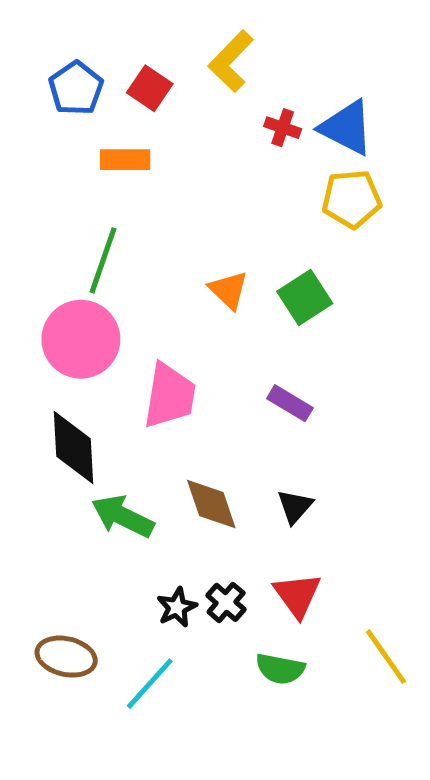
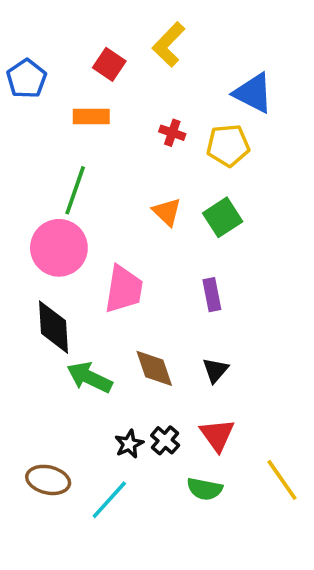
blue pentagon: (76, 88) -> (27, 79), moved
red cross: (283, 128) -> (172, 133), moved
yellow pentagon: (351, 199) -> (228, 145), moved
purple rectangle: (290, 403) -> (212, 295), turned 48

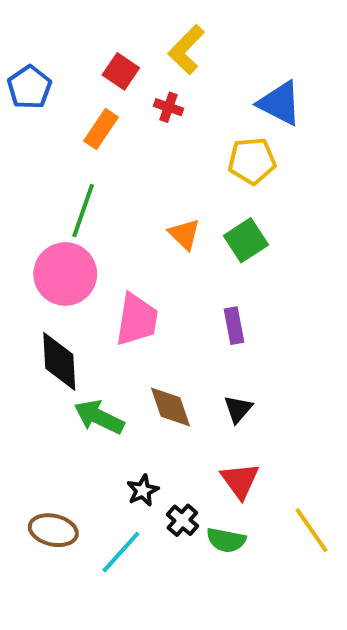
orange rectangle: (91, 117) -> (101, 129), turned -56
red cross: (172, 133) -> (168, 107), moved
black cross: (165, 440) -> (182, 520), moved

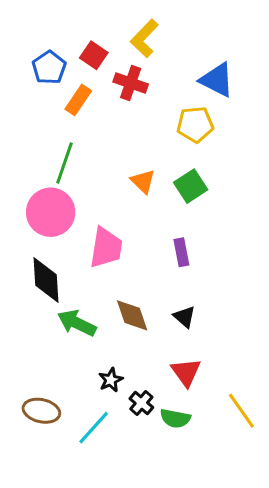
blue pentagon: (29, 87) -> (49, 68), moved
red cross: (168, 107) -> (131, 83), size x1.5
black triangle: (238, 409) -> (184, 317), turned -30

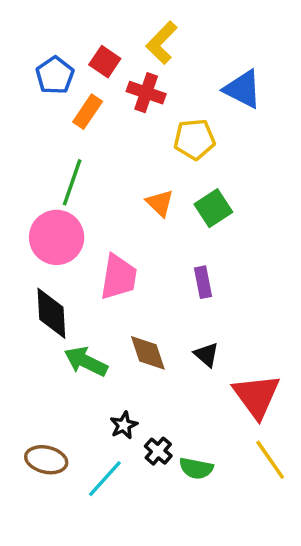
yellow pentagon: (195, 125) -> (194, 139), moved
red triangle: (186, 372) -> (256, 396), moved, size x1.4

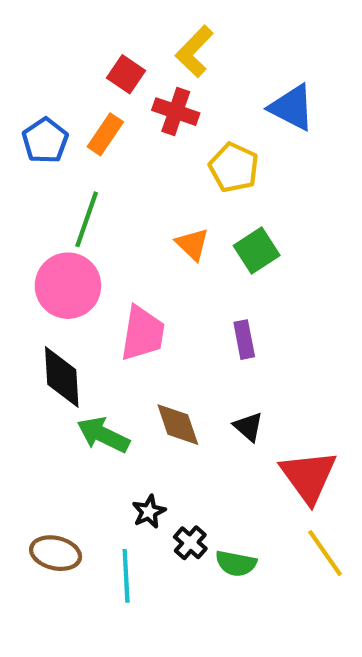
blue pentagon: (55, 75) -> (45, 141), moved
yellow pentagon: (194, 139) -> (234, 168), turned 30
cyan line: (105, 479) -> (126, 576), turned -45

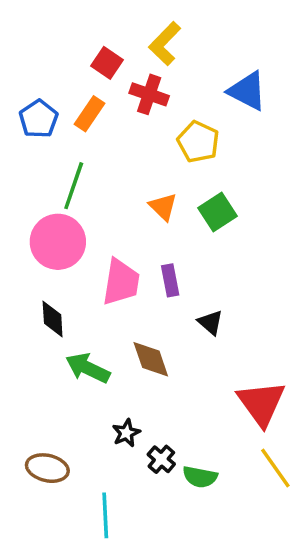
purple rectangle: (244, 340) -> (170, 280), moved
black diamond: (62, 377) -> (53, 319), size x0.7
black triangle: (248, 427) -> (210, 322), moved
cyan line: (126, 576) -> (105, 515), moved

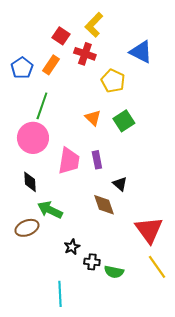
brown diamond: (151, 359) -> (104, 205), moved
black cross: (161, 459) -> (92, 262), turned -35
brown ellipse: (47, 468) -> (27, 228), moved, turned -35

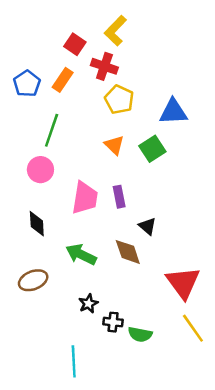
blue triangle: (141, 52) -> (173, 112), moved, turned -30
yellow pentagon: (113, 81) -> (119, 100), moved
pink circle: (33, 138) -> (40, 170), size x0.7
green arrow: (50, 210) -> (81, 254), moved

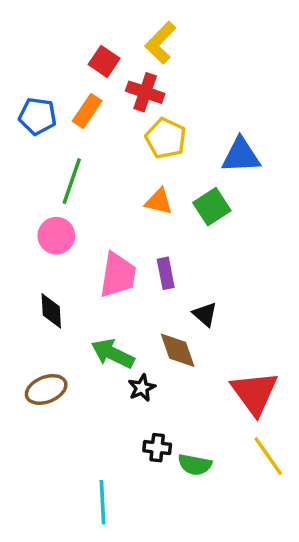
blue pentagon: (27, 84) -> (38, 116), turned -30
orange triangle: (114, 145) -> (159, 202), turned -30
black star: (88, 304) -> (142, 388), moved

